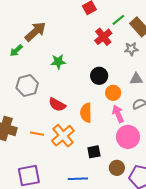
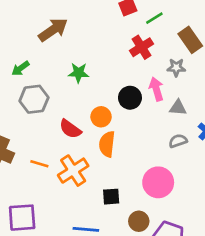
green line: (118, 20) -> (154, 18), moved
green arrow: (16, 51) -> (20, 68), moved
orange circle: (113, 93) -> (101, 117), moved
pink arrow: (118, 114) -> (156, 89), moved

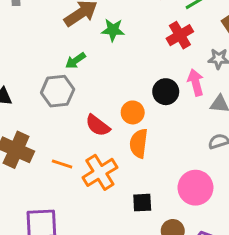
green arrow: (20, 68) -> (75, 61), moved
green star: (78, 73) -> (113, 30), moved

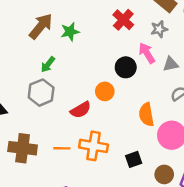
red semicircle: (98, 125) -> (81, 110), turned -50
orange semicircle: (139, 143) -> (146, 115), moved
orange cross: (100, 172) -> (93, 146), turned -32

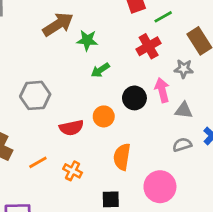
green arrow: (48, 64) -> (100, 70), moved
orange semicircle: (146, 115) -> (122, 157), moved
orange cross: (93, 146) -> (73, 171), size x0.6
orange line: (62, 148) -> (38, 162), turned -49

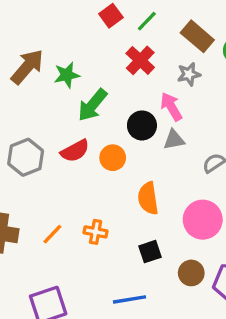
green arrow: (100, 70) -> (92, 105), size x1.5
gray triangle: (184, 110) -> (174, 140), moved
red semicircle: (71, 128) -> (75, 151), moved

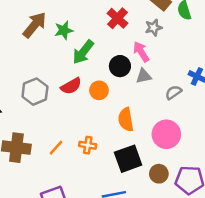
black square: (150, 252) -> (128, 159), size x1.6

